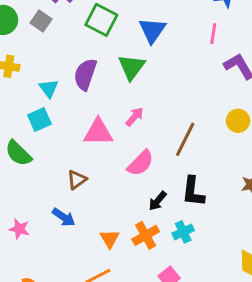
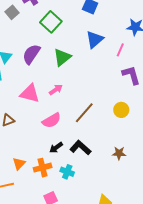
blue triangle: (152, 30) -> (95, 39), moved
black L-shape: (193, 192) -> (80, 148), turned 110
cyan cross: (183, 232) -> (67, 172), turned 32

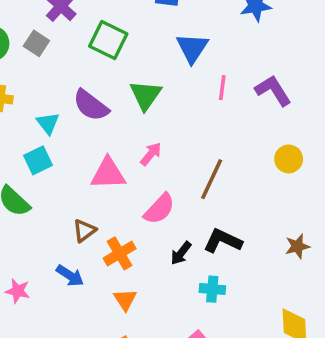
pink line: (120, 50) -> (222, 88), moved
purple semicircle: (31, 54) -> (91, 105), turned -70
yellow circle: (121, 110) -> (289, 159), moved
brown star: (119, 153) -> (297, 246), moved
orange cross: (43, 168) -> (120, 253), moved

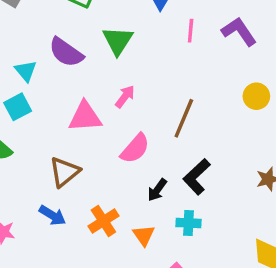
brown triangle: (84, 231) -> (64, 172), size x1.4
black L-shape: (223, 241) -> (197, 177), turned -66
orange cross: (120, 253) -> (103, 221), moved
orange triangle: (125, 300) -> (144, 235), moved

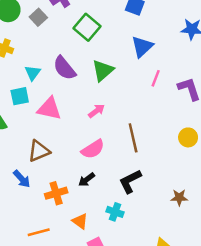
pink triangle: (85, 117) -> (49, 109), moved
brown line: (184, 118) -> (133, 138), turned -52
black arrow: (157, 190) -> (87, 180), moved
orange triangle: (144, 235) -> (80, 221), moved, turned -35

